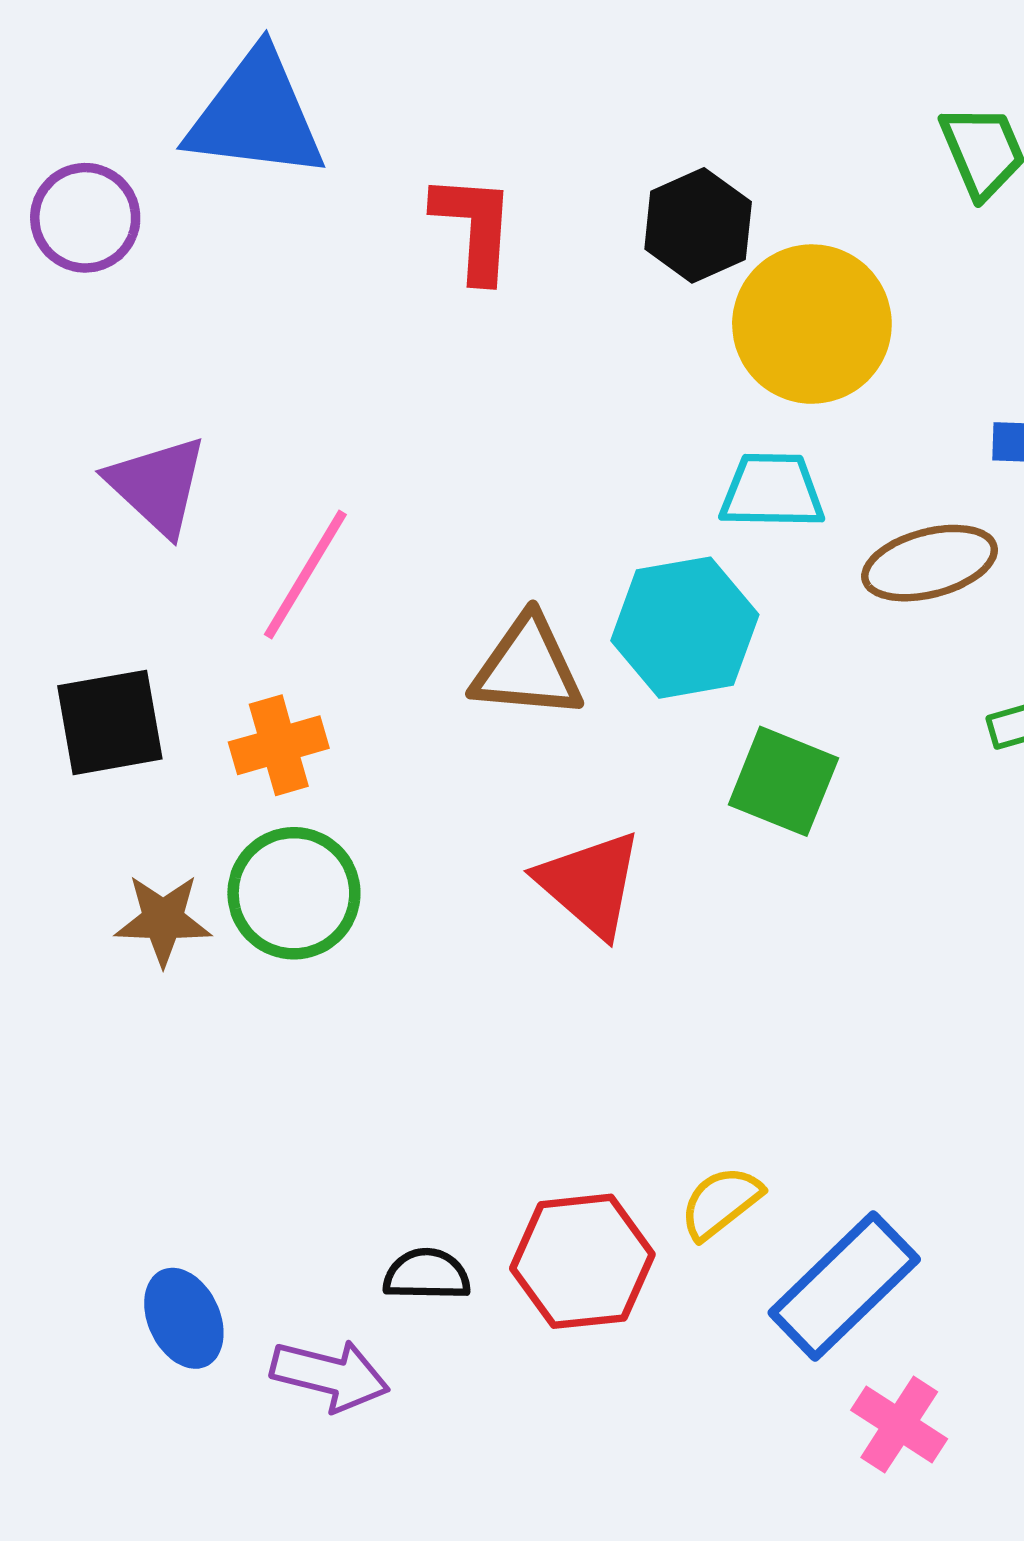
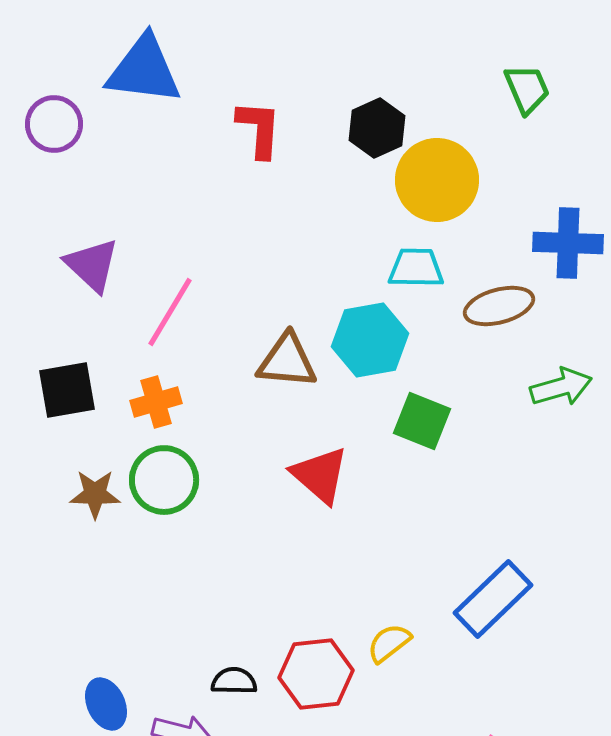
blue rectangle: (844, 1286) -> (493, 599), moved

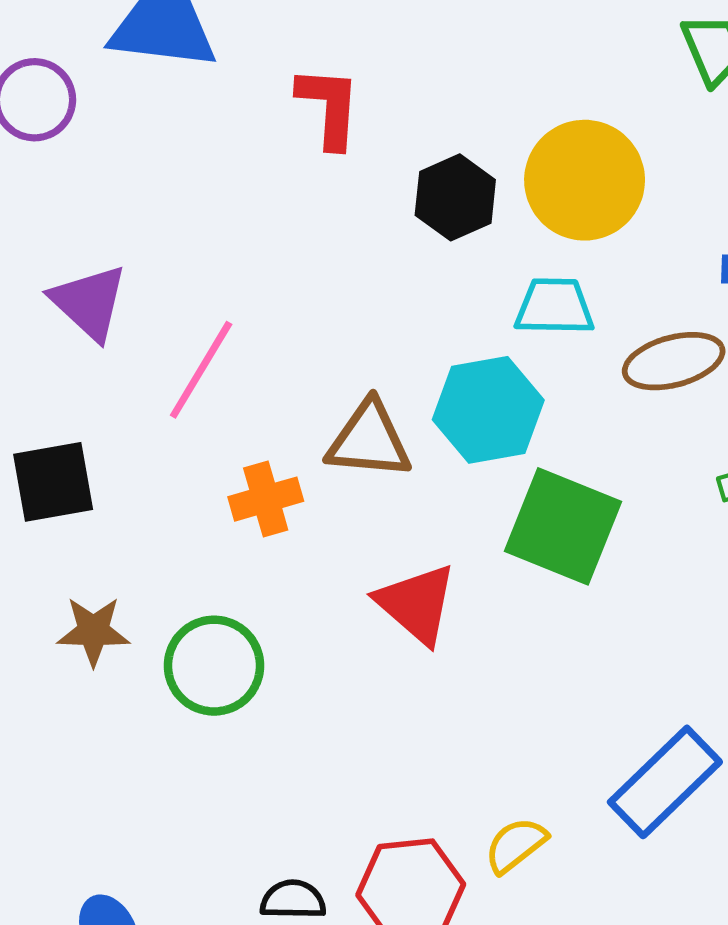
black hexagon: (377, 128) -> (455, 197), moved
orange cross: (156, 402) -> (266, 499), moved
green square: (422, 421) -> (563, 526), size x1.4
green circle: (164, 480) -> (214, 666), moved

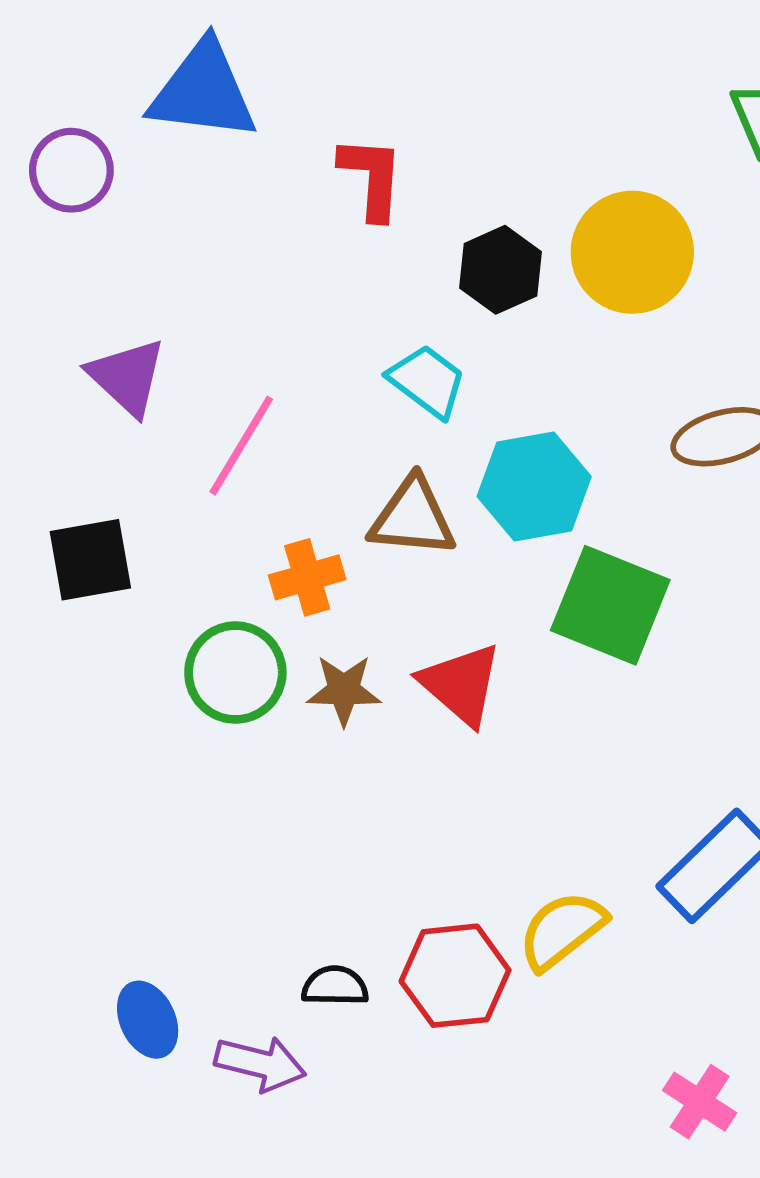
cyan trapezoid: (554, 307) -> (427, 381), moved, turned 36
brown star: (93, 631) -> (344, 690), moved
green circle: (214, 666) -> (235, 673), moved
yellow semicircle: (516, 845) -> (562, 930), size x1.4

